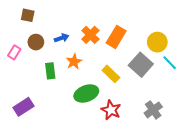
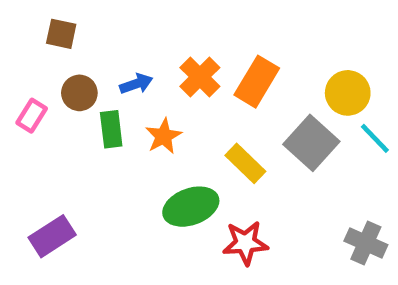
green rectangle: (50, 71) -> (111, 129), moved
red star: (111, 110) -> (245, 243), turned -30
gray cross: (153, 110) -> (366, 243), moved, turned -30

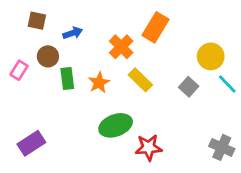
orange rectangle: (257, 82) -> (156, 27), moved
blue arrow: (136, 84) -> (73, 33), moved
gray square: (311, 143) -> (189, 87), size x0.6
yellow rectangle: (245, 163) -> (140, 80), moved

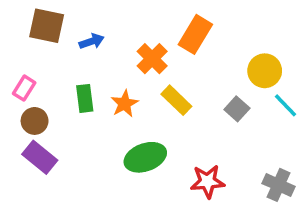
brown square: (37, 21) -> (47, 26), size x1.5
brown circle: (48, 56) -> (35, 121), moved
purple rectangle: (31, 143) -> (40, 157), moved, turned 72
red star: (149, 147) -> (208, 181), moved

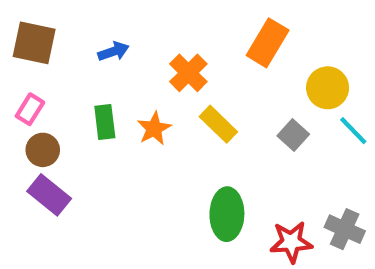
brown square: (47, 26) -> (34, 43), moved
orange rectangle: (195, 34) -> (268, 43), moved
green ellipse: (145, 157) -> (227, 214), moved, turned -69
red star: (208, 181) -> (291, 242), moved

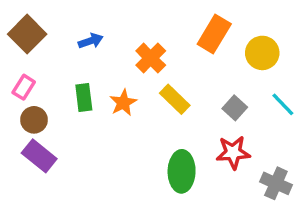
brown square: (34, 43) -> (27, 34), turned 33
yellow circle: (328, 88) -> (262, 53), moved
red star: (291, 242) -> (233, 152), moved

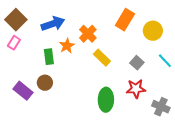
blue arrow: (91, 41) -> (53, 24), size x1.6
pink rectangle: (24, 87) -> (14, 43), moved
orange star: (123, 103) -> (67, 46), moved
brown circle: (34, 120) -> (45, 83), moved

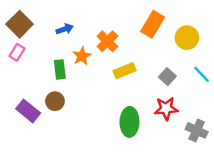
blue arrow: (53, 24) -> (65, 29), size x0.6
yellow rectangle: (102, 58) -> (125, 71), turned -66

